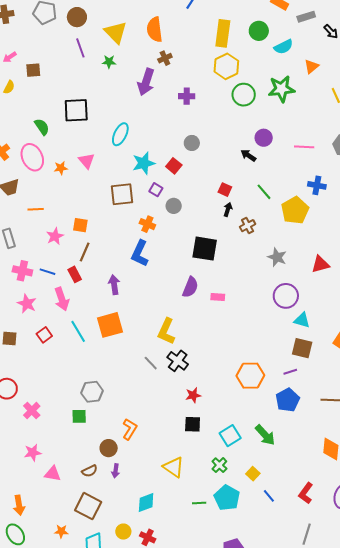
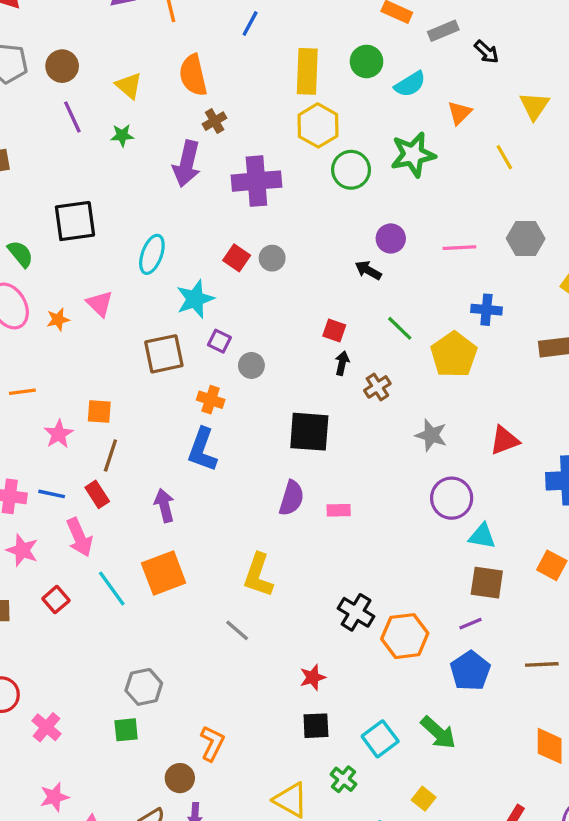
yellow triangle: (116, 32) -> (129, 86), size x0.7
purple cross: (187, 96) -> (256, 181), size x1.8
red square: (174, 166) -> (237, 258), moved
black cross: (178, 361) -> (356, 612), moved
green cross: (219, 465) -> (343, 779), moved

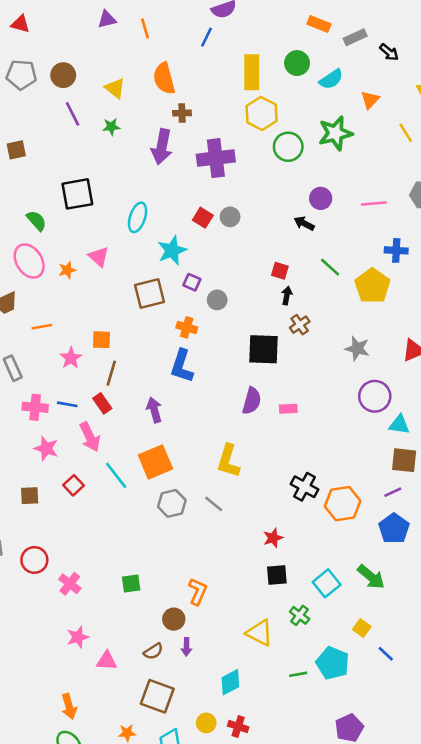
brown cross: (215, 121) -> (182, 113), turned 30
brown cross: (377, 387) -> (300, 325), moved
gray hexagon: (144, 687) -> (172, 503), moved

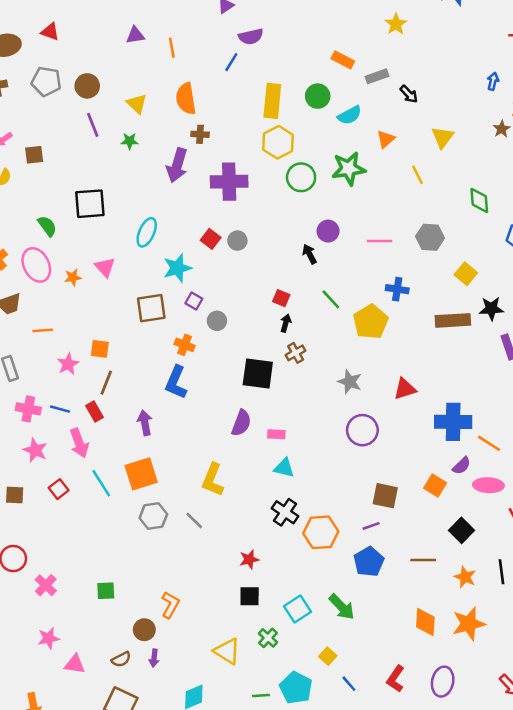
black arrow: (304, 223) -> (310, 254), turned 30
cyan triangle: (399, 425) -> (284, 468), moved

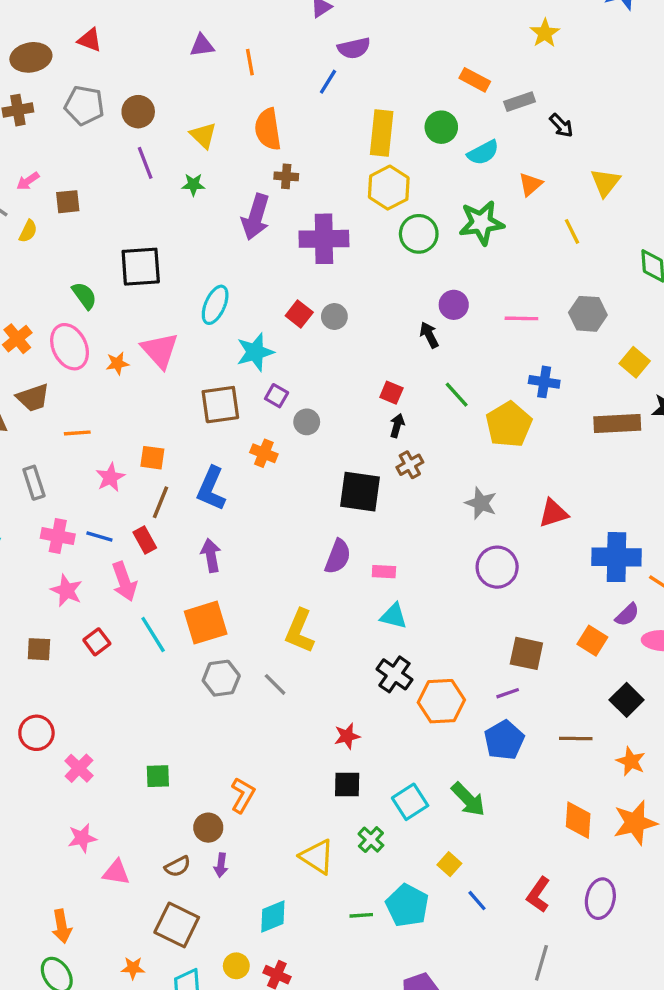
pink triangle: (105, 267) -> (160, 350), size x1.4
blue L-shape: (176, 382) -> (211, 489), moved

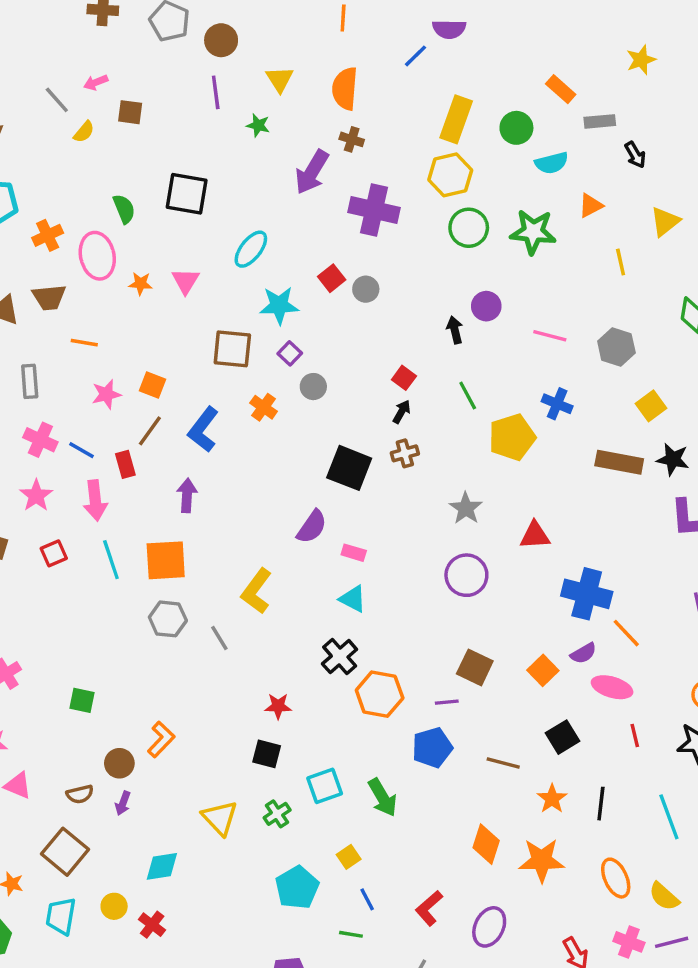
pink triangle: (160, 350) -> (186, 281), size x0.7
green line: (361, 915) -> (351, 934), moved

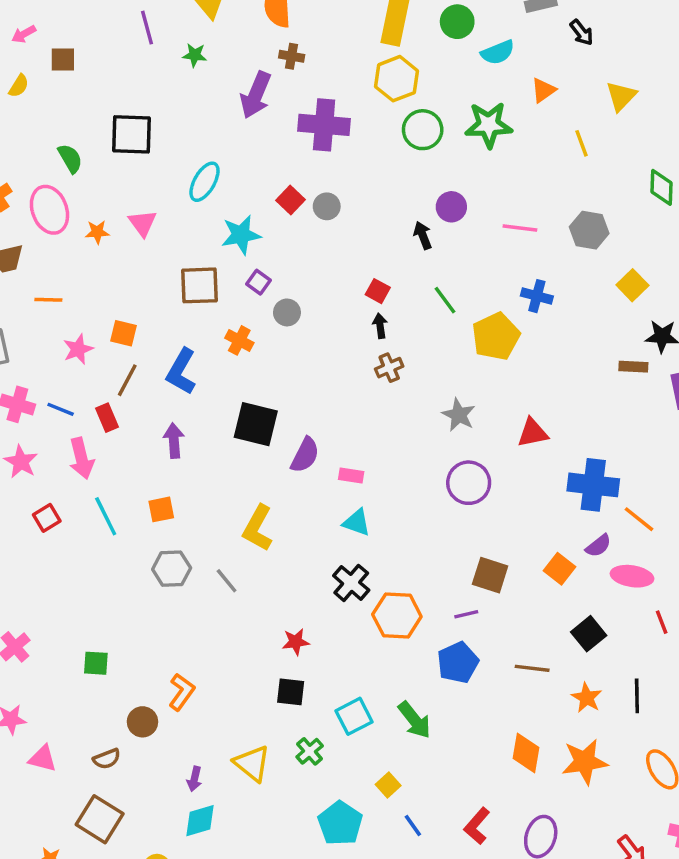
black arrow: (402, 412) -> (380, 326), turned -30
brown rectangle: (619, 462) -> (633, 367), moved, size x0.6
black square: (349, 468) -> (256, 424), moved
orange square: (166, 560) -> (161, 509), size x0.6
purple arrow: (123, 803) -> (194, 779), moved

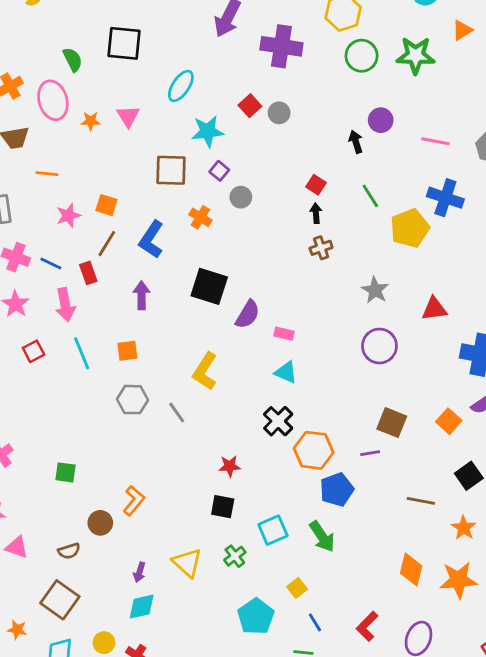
blue cross: (537, 296) -> (445, 198), size x1.4
blue pentagon: (458, 662) -> (337, 490), moved

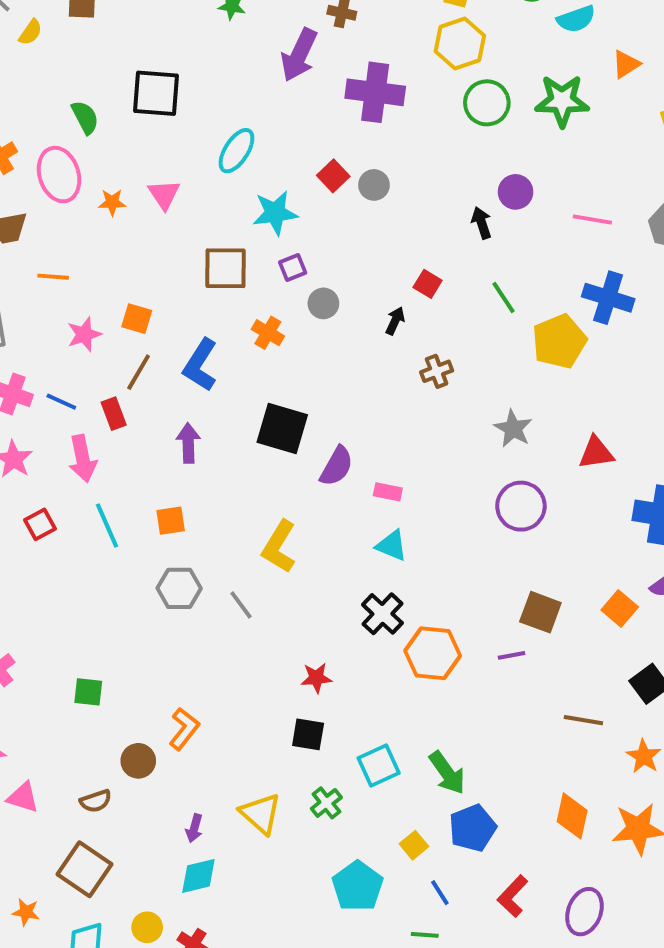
purple square: (219, 171) -> (293, 268), turned 30
black arrow: (316, 213) -> (395, 321), moved, turned 30
blue pentagon: (337, 490) -> (473, 828), moved

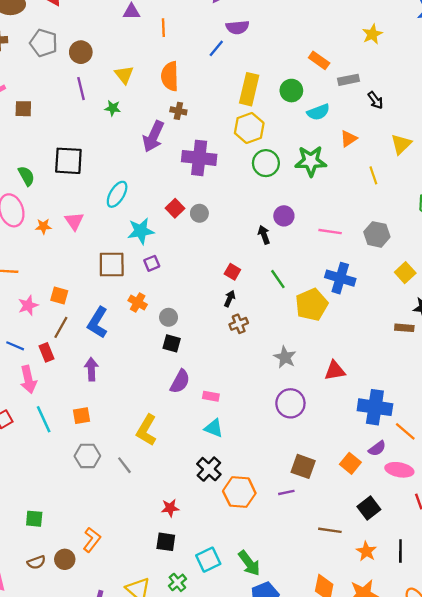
gray circle: (323, 303) -> (169, 317), moved
black arrow: (395, 321) -> (230, 299), moved
black square: (282, 429) -> (172, 343), moved, size x0.6
brown semicircle: (96, 801) -> (36, 562), moved

